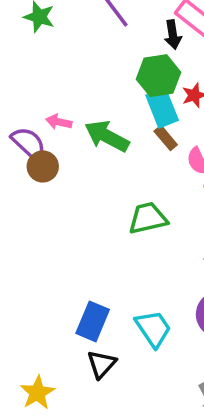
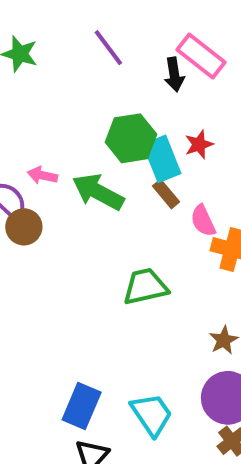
green hexagon: (159, 76) -> (131, 138), moved

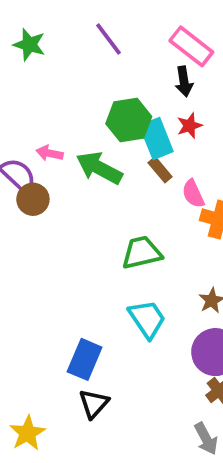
black arrow: (174, 74) -> (184, 81), moved
cyan trapezoid: (152, 414) -> (147, 319), moved

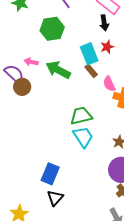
green hexagon: (129, 120) -> (52, 29), moved
cyan trapezoid: (147, 319) -> (83, 137), moved

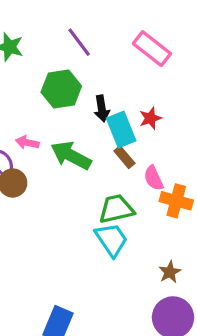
black arrow: (104, 23) -> (102, 108), moved
green trapezoid: (81, 116) -> (116, 209), moved
cyan trapezoid: (83, 137) -> (111, 240), moved

